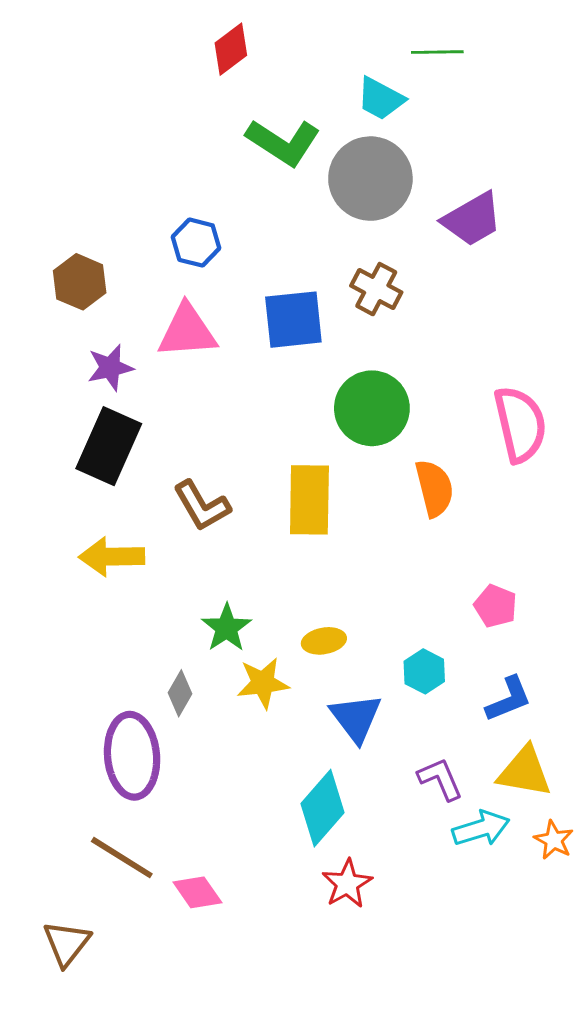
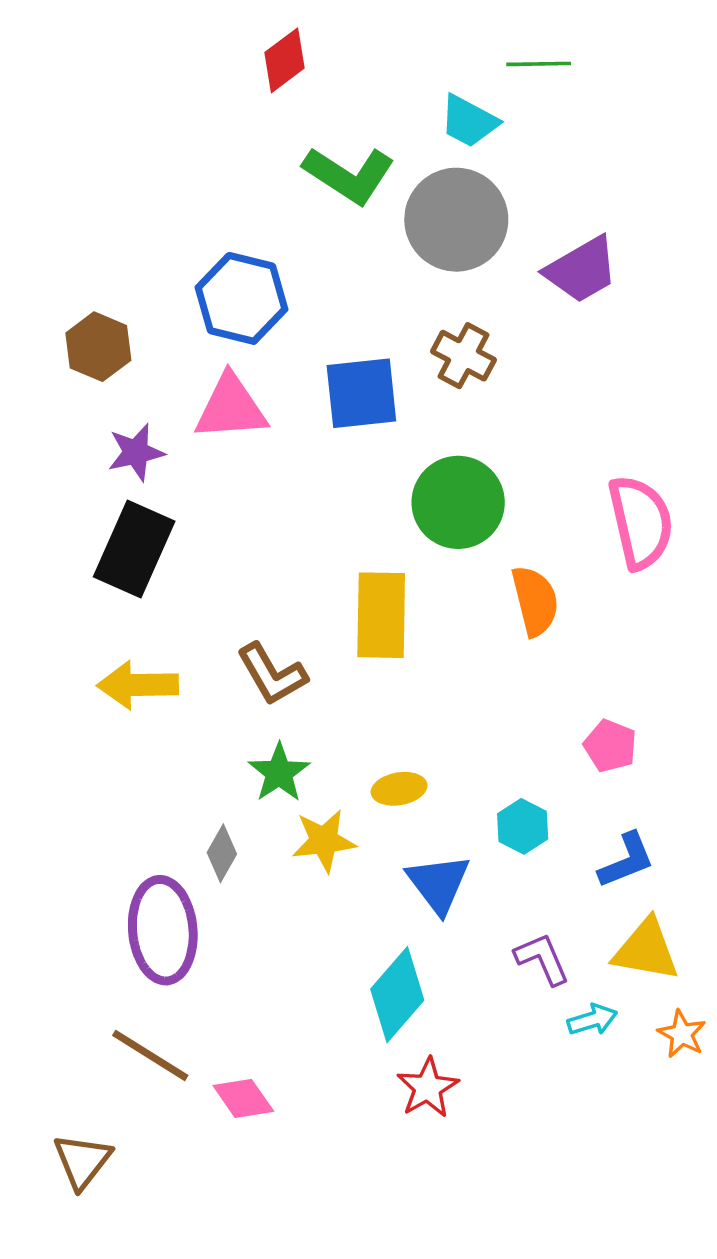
blue hexagon: (196, 243) -> (242, 298), size x1.5
brown L-shape: (202, 506) -> (272, 674), moved
cyan arrow: (481, 828) -> (592, 1020), size x0.7

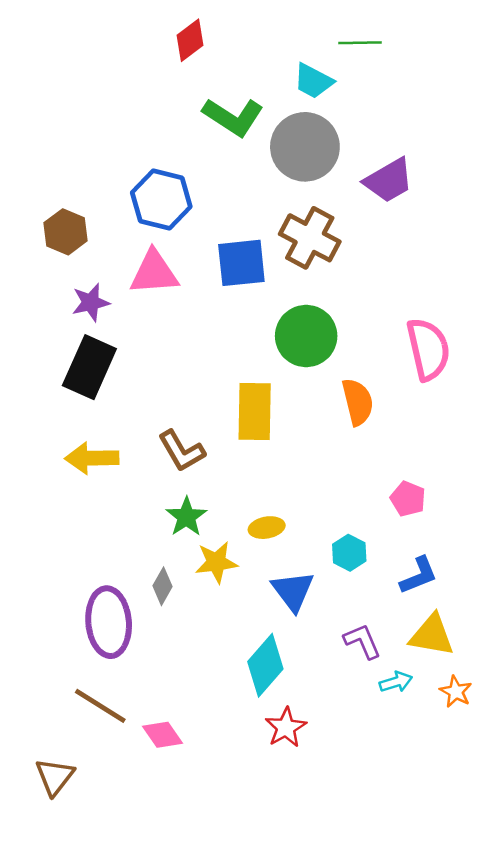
brown cross: (463, 356) -> (310, 238), size x1.4
gray diamond: (222, 853) -> (162, 586), moved

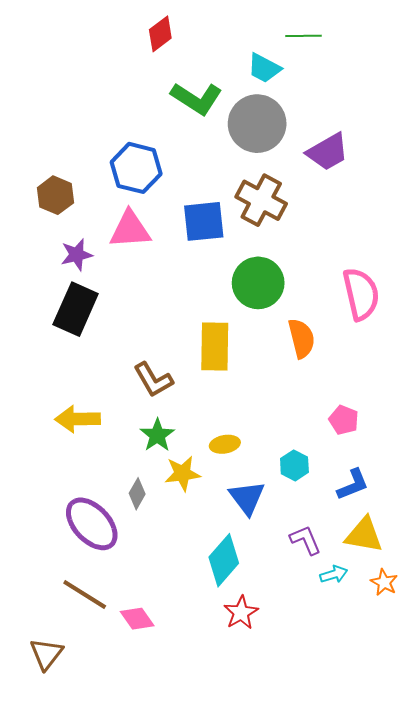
yellow arrow: (92, 458) -> (78, 419), moved
purple ellipse: (109, 622) -> (92, 524), turned -38

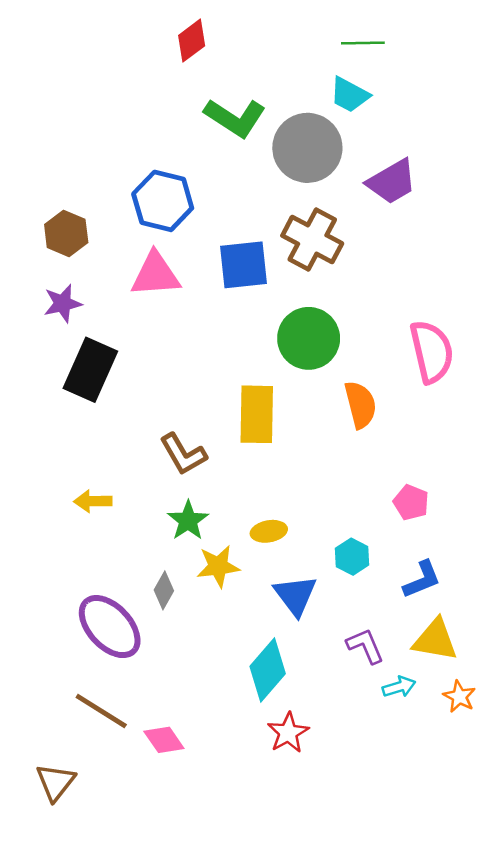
cyan trapezoid: (264, 68) -> (350, 95), moved
purple star: (77, 255) -> (63, 303), moved
yellow arrow: (78, 419) -> (93, 501), size x0.7

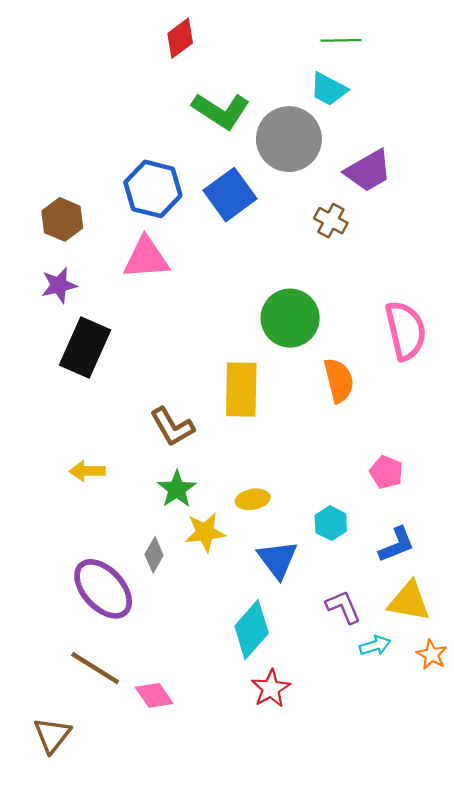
brown cross: (312, 240) -> (331, 221), moved, size x0.6
blue square: (243, 265) -> (230, 195), moved, turned -30

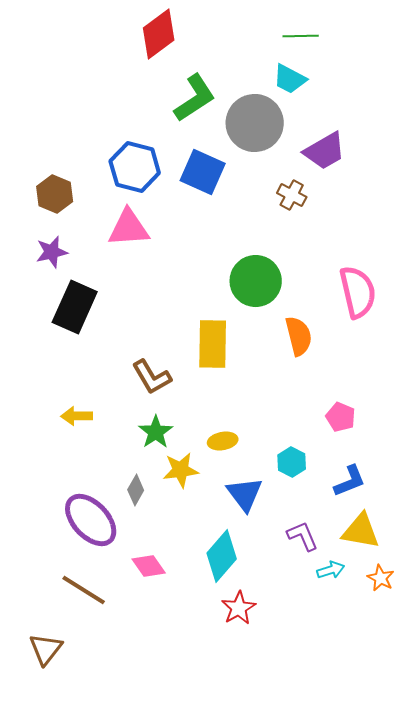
red diamond: (180, 38) -> (159, 34), size x1.4
green L-shape: (221, 111) -> (195, 98), turned -66
blue square: (230, 195) -> (203, 172), turned -30
pink diamond: (154, 695) -> (149, 566), moved

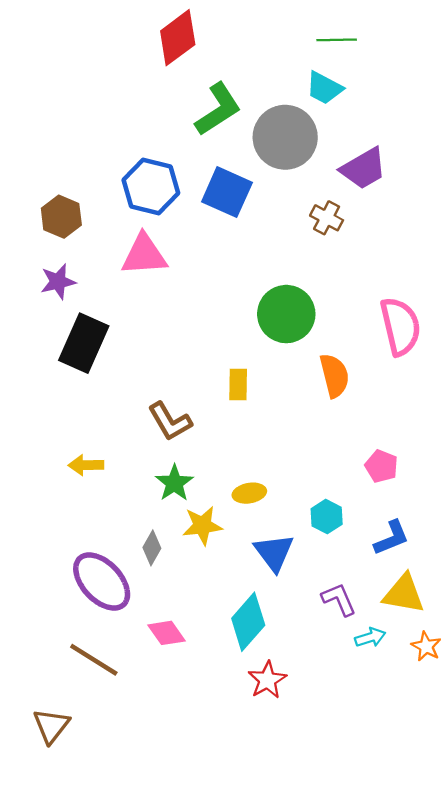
yellow rectangle: (213, 344) -> (238, 385), size x0.6

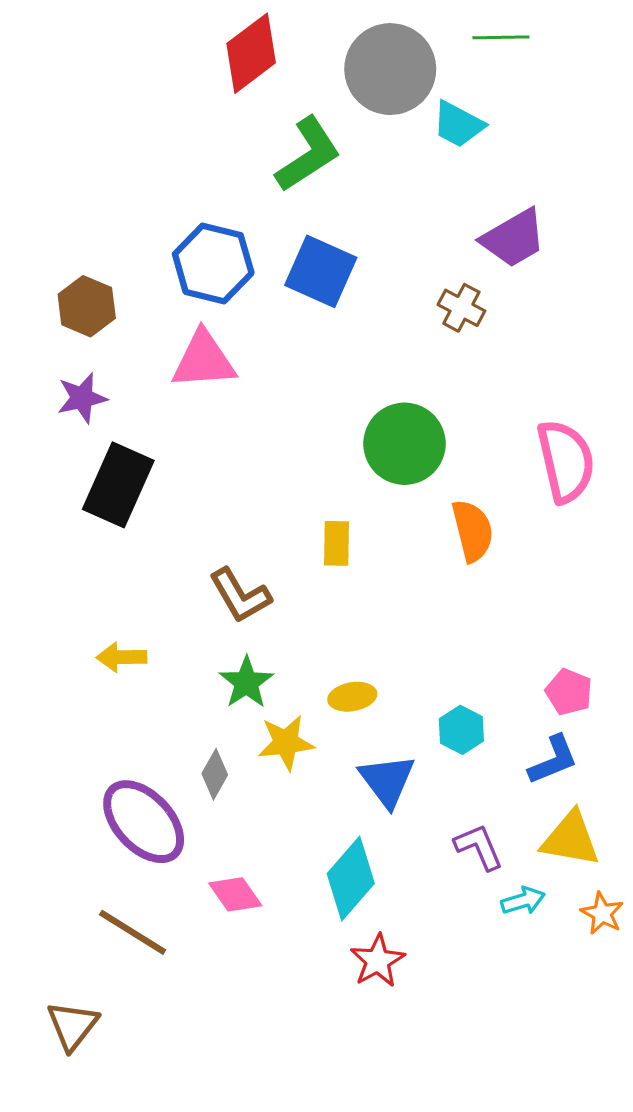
green line: (337, 40) -> (501, 37), moved
gray circle: (285, 137) -> (390, 69), moved
pink pentagon: (381, 466) -> (569, 692), moved

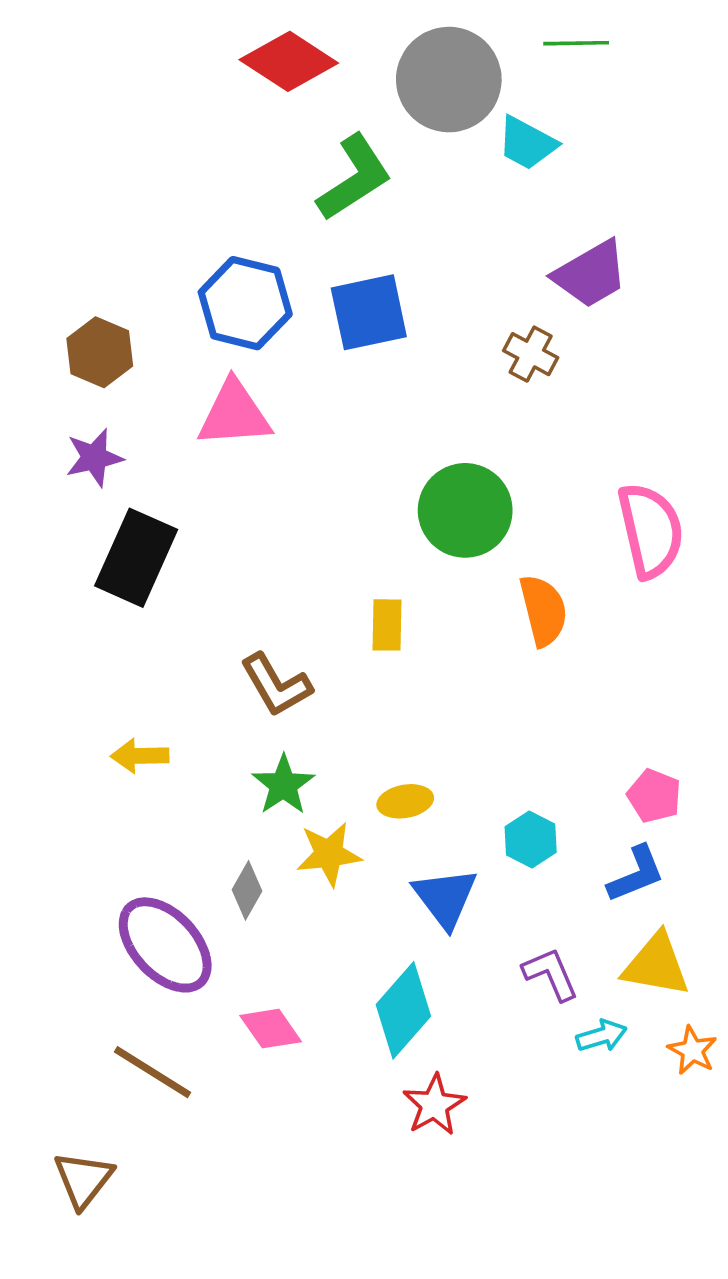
red diamond: (251, 53) -> (289, 61), turned 70
blue square: (321, 271) -> (369, 312), turned -36

